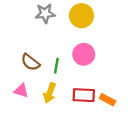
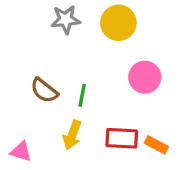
pink circle: (84, 54) -> (145, 77), moved
pink triangle: (21, 91) -> (21, 151), moved

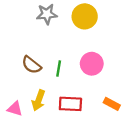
pink circle: (145, 77) -> (92, 64), moved
yellow arrow: (72, 135) -> (39, 100), moved
red rectangle: (122, 138) -> (70, 104), moved

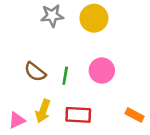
orange rectangle: (112, 104) -> (134, 115), moved
pink triangle: (15, 109) -> (17, 120), turned -42

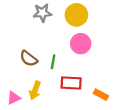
pink circle: (102, 71) -> (81, 44), moved
red rectangle: (78, 115) -> (71, 83), moved
orange rectangle: (134, 115) -> (101, 95), moved

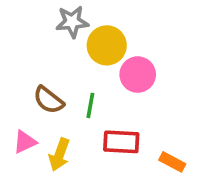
yellow circle: (76, 15) -> (107, 45), moved
pink triangle: (14, 98) -> (25, 142), moved

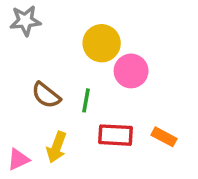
gray star: (72, 22) -> (25, 21), moved
pink triangle: (25, 142) -> (18, 159), moved
orange rectangle: (172, 162) -> (164, 137), moved

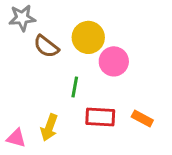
brown semicircle: (46, 95) -> (46, 46), moved
pink triangle: (18, 159) -> (16, 138), turned 40

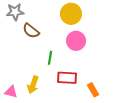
yellow circle: (88, 37) -> (71, 14), moved
orange rectangle: (142, 118) -> (93, 90), moved, turned 32

